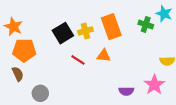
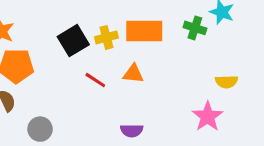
orange rectangle: (111, 27) -> (144, 31), turned -70
purple semicircle: (126, 91) -> (132, 131), moved

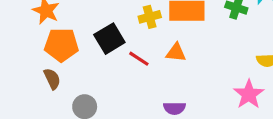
black square: (73, 41) -> (109, 39), moved

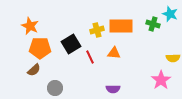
red line: (139, 59) -> (90, 57), turned 32
brown semicircle: (52, 79) -> (34, 70), turned 72

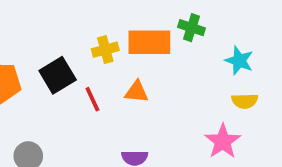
cyan star: (170, 14) -> (239, 61), moved
green cross: (153, 24) -> (192, 28), moved

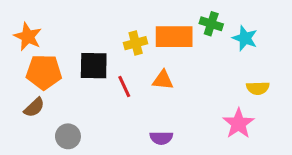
cyan star: (239, 61) -> (245, 38), moved
black square: (58, 75) -> (94, 66), turned 32

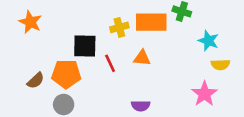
cyan star: (245, 38) -> (208, 41), moved
orange pentagon: (44, 72) -> (66, 74), moved

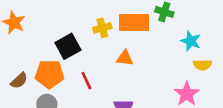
black square: (85, 46) -> (68, 46), turned -30
red line: (110, 63) -> (86, 81), moved

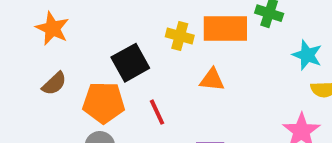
yellow cross: (102, 28) -> (180, 36), turned 30
brown semicircle: (19, 81) -> (54, 84), moved

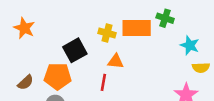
orange triangle: (212, 80) -> (116, 61), moved
brown semicircle: (54, 84) -> (26, 82), moved
red line: (157, 112) -> (103, 82), moved, turned 35

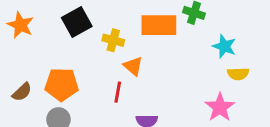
yellow cross: (107, 33) -> (113, 40), moved
black square: (75, 50) -> (77, 22), moved
orange triangle: (116, 61) -> (133, 66), turned 35

